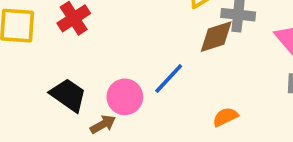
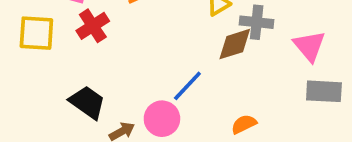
pink circle: (125, 97) -> (162, 119), moved

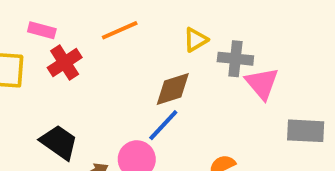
brown diamond: (235, 44) -> (173, 89), moved
pink triangle: (309, 46) -> (262, 83), moved

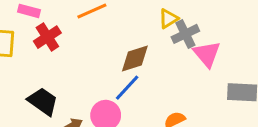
yellow triangle: (196, 40) -> (169, 19), moved
gray cross: (235, 59) -> (185, 34), turned -32

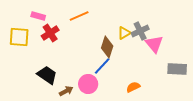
yellow triangle: (169, 19) -> (124, 33), moved
brown diamond: (135, 59) -> (107, 47), turned -55

